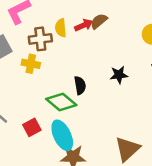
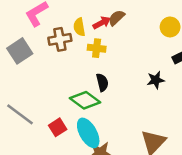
yellow cross: (31, 64) -> (97, 48), moved
black star: (119, 75) -> (156, 80), moved

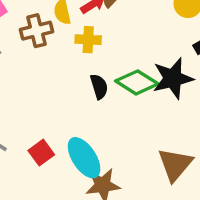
black star: (156, 80) -> (173, 78), size x1.6
green diamond: (85, 100) -> (137, 82), moved

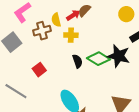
black star: (173, 78) -> (119, 56), turned 30
red square: (41, 153) -> (39, 70), moved

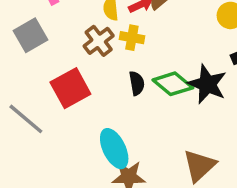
brown cross: (42, 31) -> (99, 41), moved, turned -30
red square: (39, 70) -> (70, 88), size x1.6

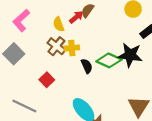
yellow cross: (132, 38) -> (72, 48), moved
red square: (70, 88) -> (47, 80), size x0.6

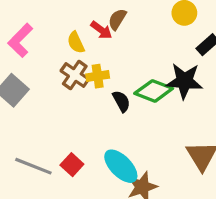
red arrow: (76, 17) -> (101, 30), turned 80
red square: (47, 80) -> (72, 165), moved

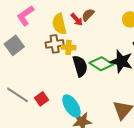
yellow semicircle: (76, 42) -> (59, 24), size x1.5
brown cross: (75, 75) -> (55, 44), turned 36
black semicircle: (121, 101) -> (80, 66), size x1.5

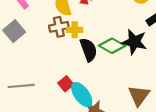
gray line: (17, 95) -> (21, 86), turned -35
red square: (42, 99) -> (66, 84), moved

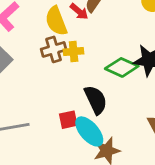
black semicircle: (89, 50) -> (96, 100), moved
red square: (66, 84) -> (68, 120), turned 32

